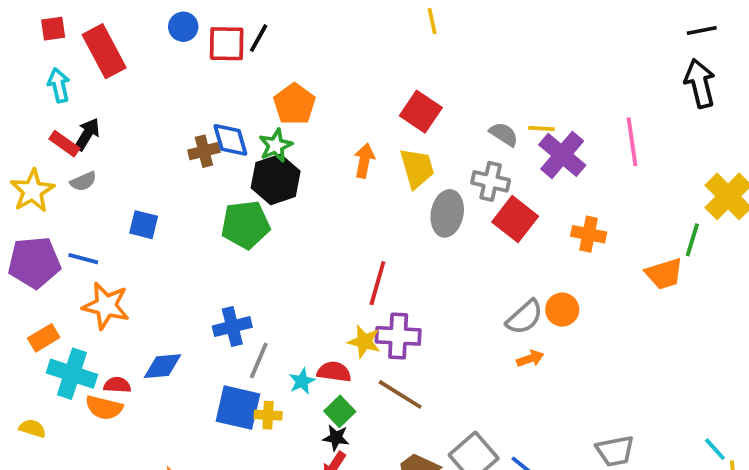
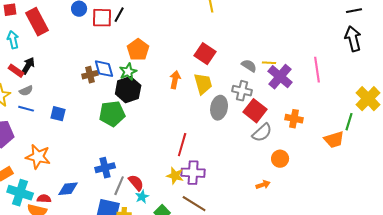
blue line: (83, 259) -> (26, 109), moved
gray semicircle: (525, 317) -> (262, 133), moved
red semicircle: (334, 372) -> (136, 183), moved, turned 42

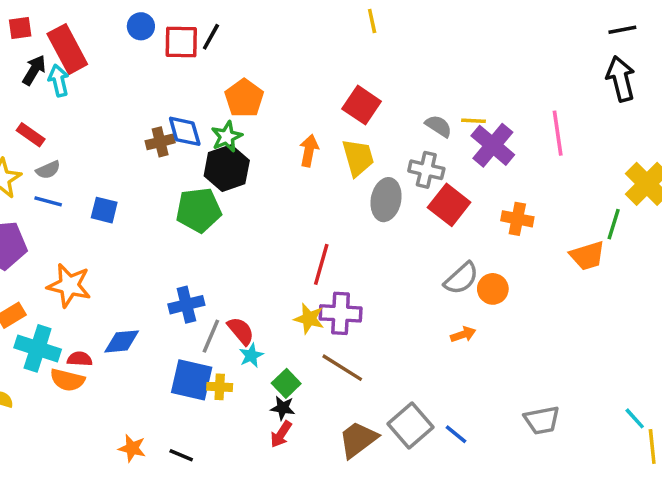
cyan arrow: (13, 40) -> (59, 81), moved
black arrow: (28, 66) -> (34, 70), moved
gray semicircle: (262, 133) -> (461, 278), moved

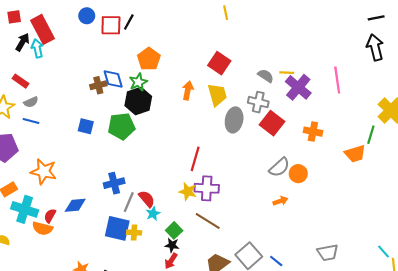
blue square: (104, 210) -> (86, 126), moved
red semicircle: (80, 359) -> (50, 216), turned -64

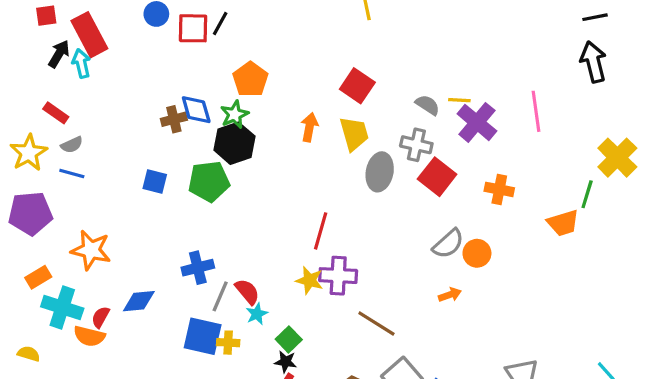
brown line: (208, 221) -> (376, 323), moved

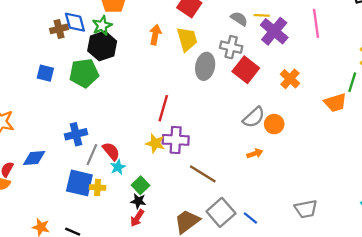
orange cross: (499, 189) -> (290, 79), turned 30

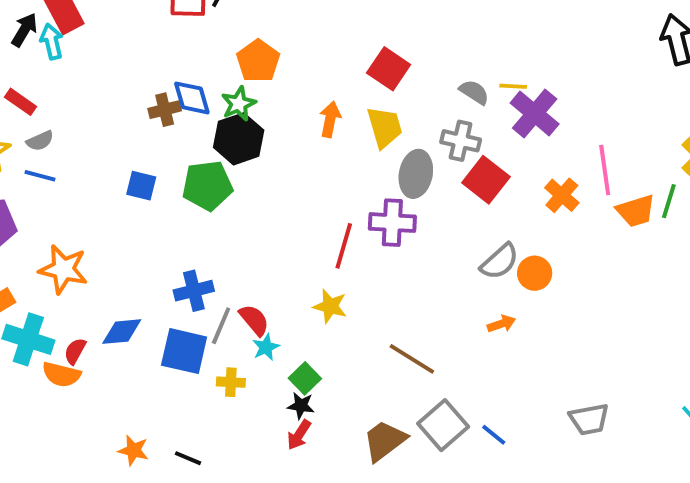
pink line: (316, 23) -> (605, 170), moved
orange trapezoid: (335, 103) -> (636, 211), moved
purple cross: (176, 140) -> (392, 223), moved
blue square: (79, 183) -> (184, 351), moved

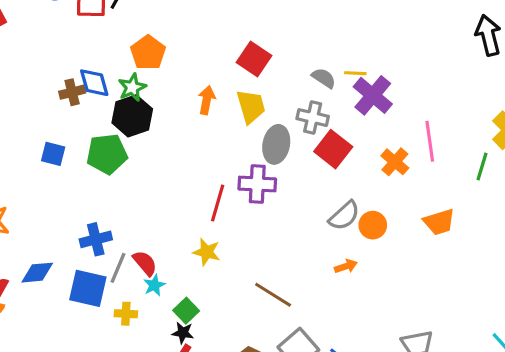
orange trapezoid: (636, 211) -> (439, 222), moved

